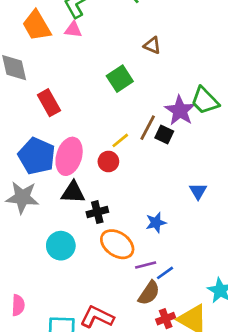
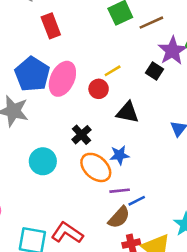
brown line: (148, 128) -> (151, 23), moved, turned 30
black triangle: (73, 192) -> (127, 112), moved
black cross: (97, 212) -> (81, 135), turned -36
blue star: (156, 223) -> (119, 155), moved

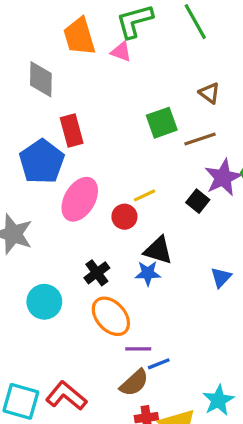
blue pentagon: (32, 74) -> (42, 162), moved
blue star: (119, 155) -> (148, 273), moved

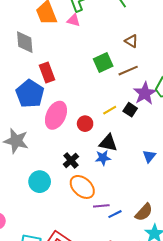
yellow line: (144, 195) -> (110, 110), moved
brown semicircle: (134, 383) -> (144, 212), moved

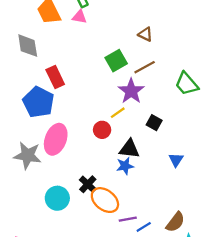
purple star: (145, 93) -> (131, 91), moved
yellow line: (110, 110) -> (118, 113), moved
black square: (130, 110) -> (154, 123), moved
pink ellipse: (56, 115) -> (56, 139), moved
black cross: (71, 160) -> (88, 184), moved

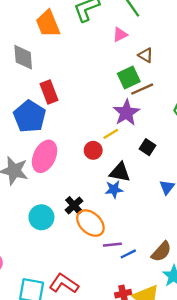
pink triangle: (80, 17) -> (120, 35), moved, turned -42
green square: (116, 61) -> (129, 78), moved

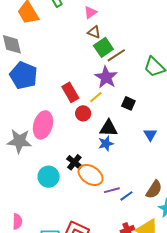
brown triangle: (146, 55) -> (94, 32), moved
red rectangle: (49, 92) -> (70, 92), moved
blue pentagon: (30, 116) -> (24, 75), moved

